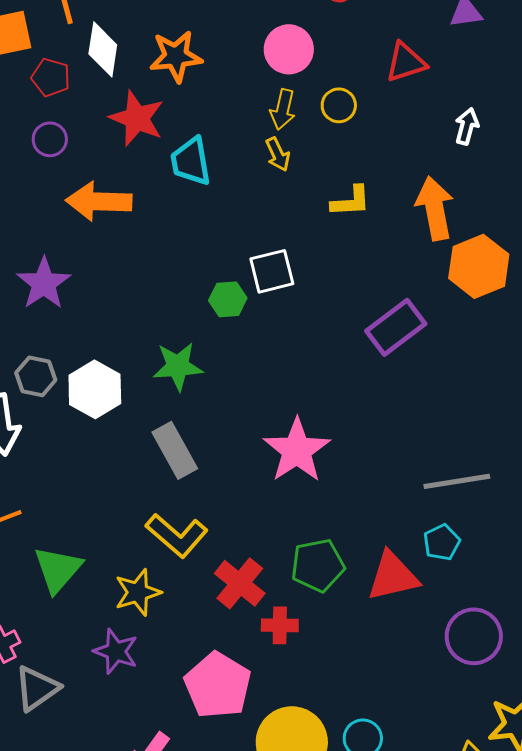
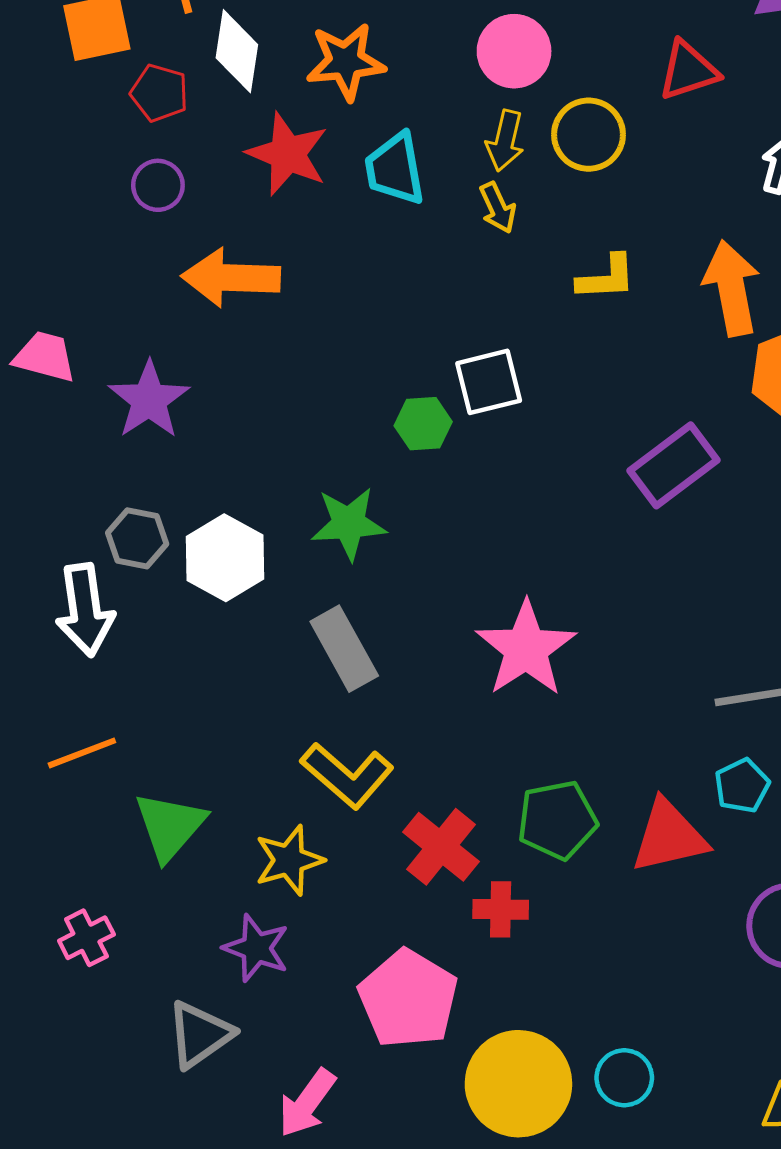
yellow circle: (339, 105) -> (589, 135), size x1.4
cyan trapezoid: (191, 161) -> (395, 169), moved
gray triangle: (37, 688) -> (200, 1035), moved

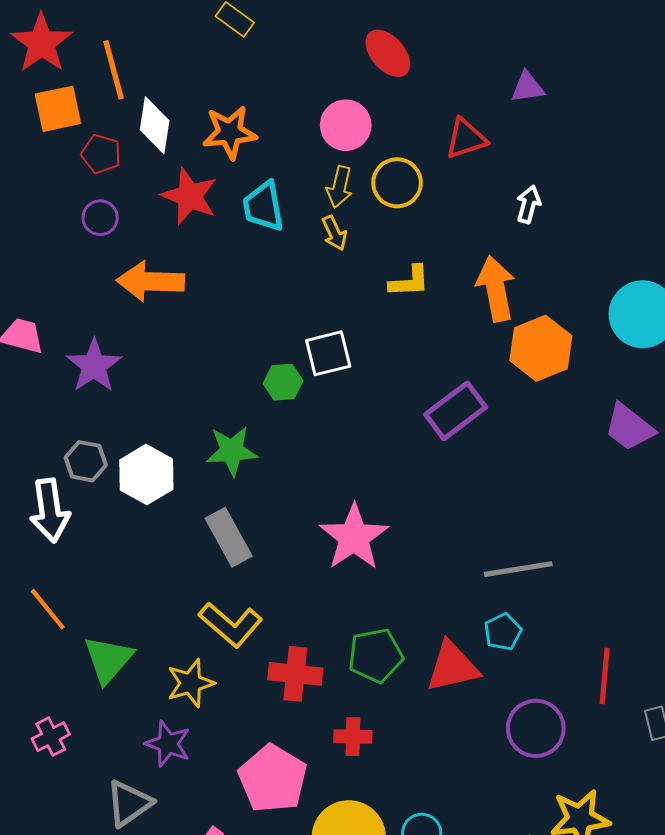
orange line: (82, 753) -> (48, 609), turned 72
red cross: (441, 847) -> (295, 674), turned -33
red cross: (501, 909) -> (353, 737), moved

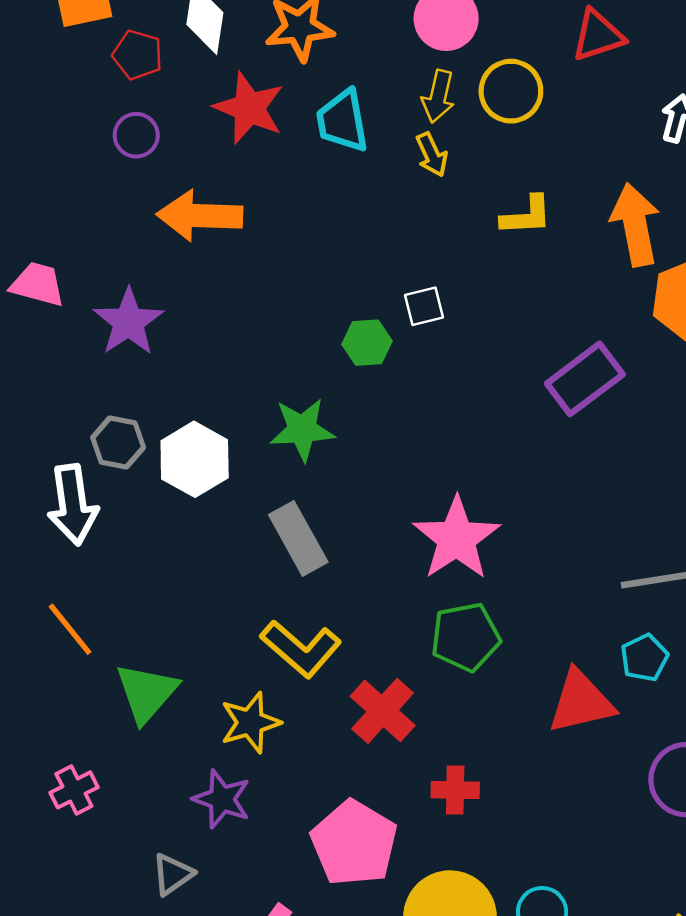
white square: (328, 353) -> (424, 306), size x0.7
green pentagon: (375, 655) -> (466, 637), moved
red cross: (295, 674) -> (383, 711), turned 36
gray triangle: (129, 803) -> (173, 874), size x0.7

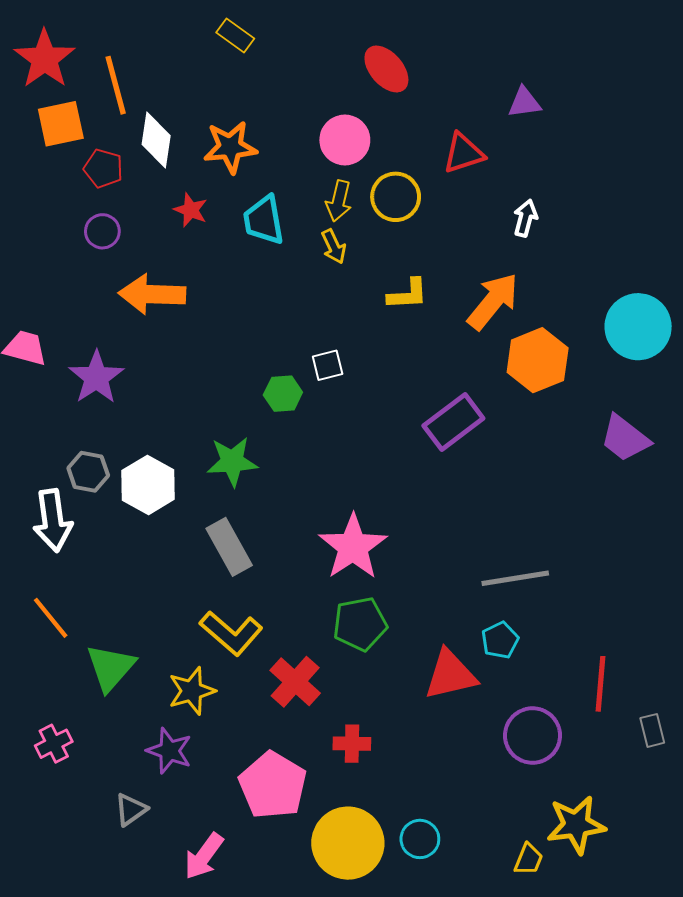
red star: (249, 108) -> (191, 210), size x0.6
orange arrow: (635, 225) -> (493, 301), turned 50

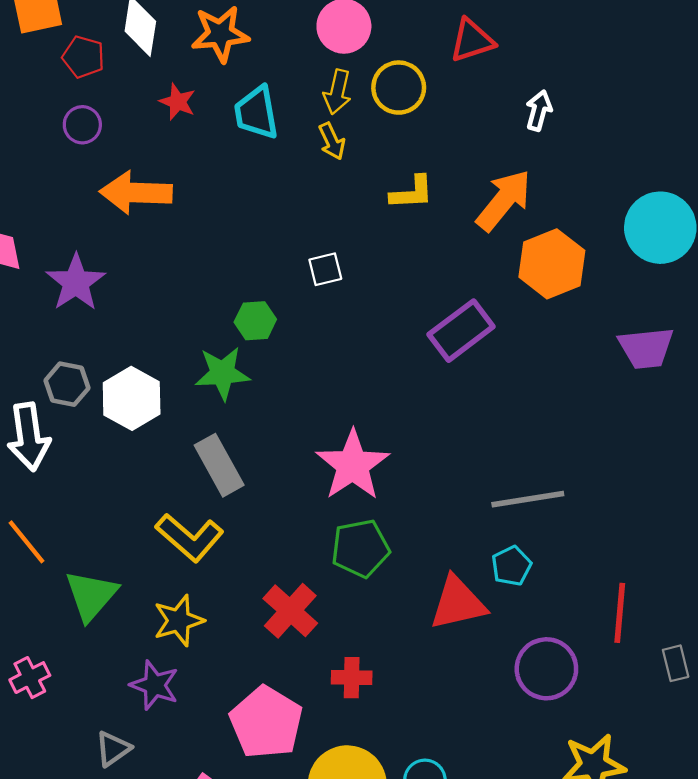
green hexagon: (283, 394) -> (255, 321), moved
purple trapezoid: (625, 438) -> (646, 348), turned -44
yellow L-shape: (231, 633) -> (190, 537), moved

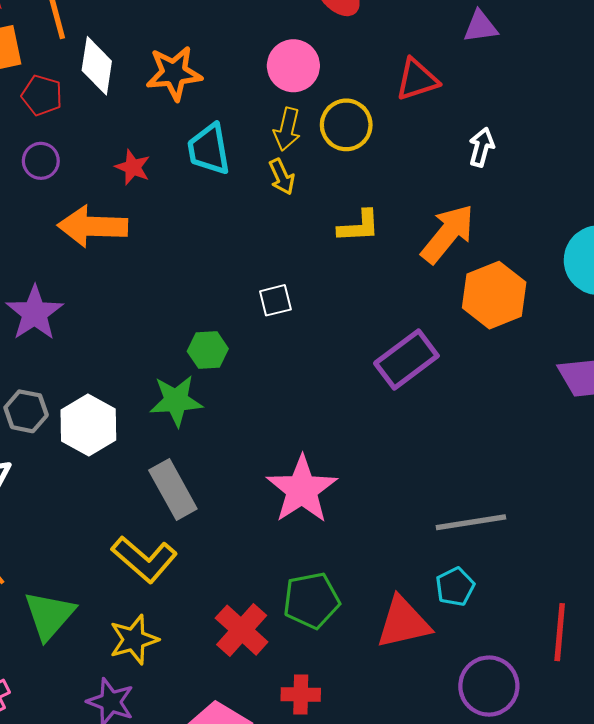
red star: (178, 102) -> (133, 167), moved
green pentagon: (360, 548) -> (311, 600), moved

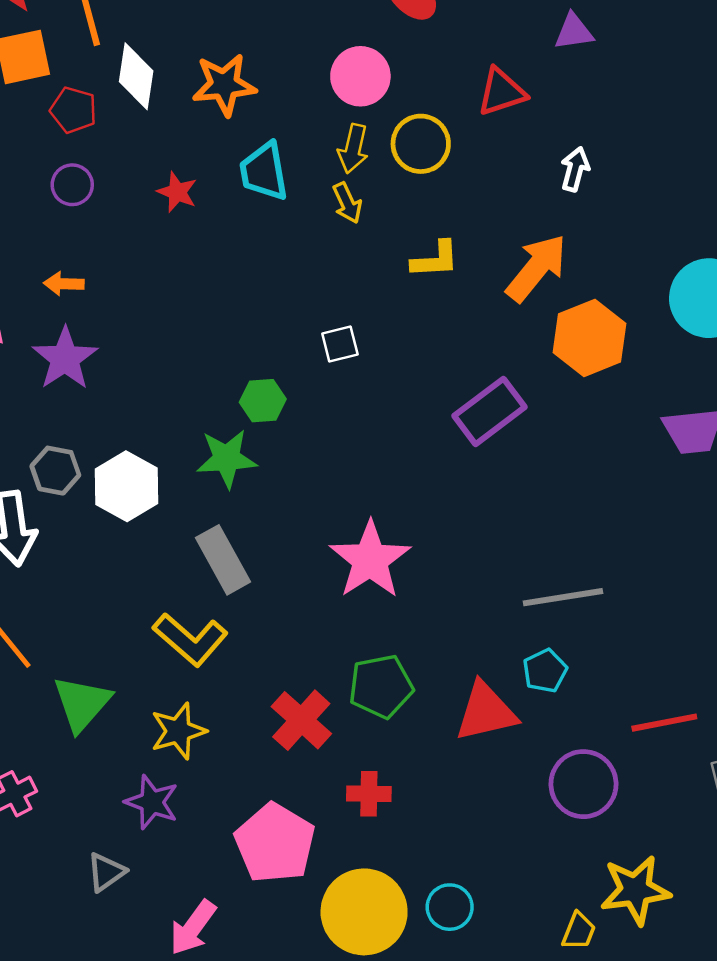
orange arrow: (93, 226) -> (64, 284), moved, size x0.5
red line: (560, 632) -> (664, 723), turned 74

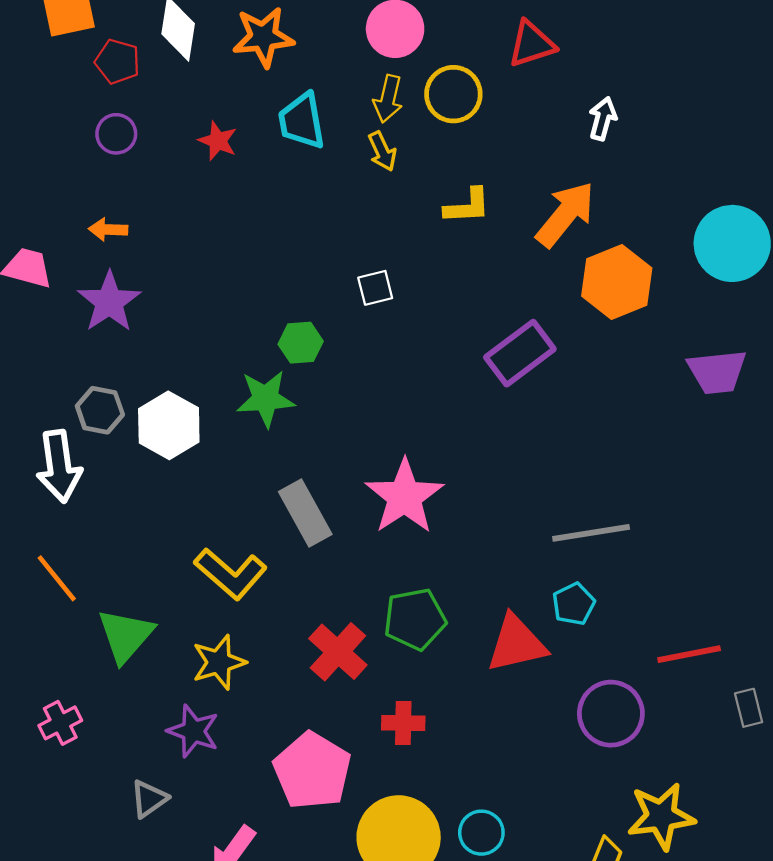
gray rectangle: (223, 560) -> (305, 513), moved

